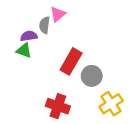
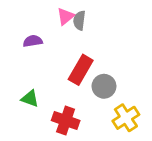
gray semicircle: (45, 25) -> (79, 20), moved
green triangle: (24, 51) -> (30, 99), moved

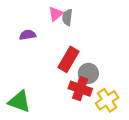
green triangle: (30, 99) -> (19, 101), moved, size x1.5
red cross: (66, 121) -> (80, 89), moved

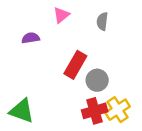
gray semicircle: (67, 17) -> (102, 21), moved
red cross: (80, 89) -> (95, 111), moved, turned -35

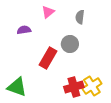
red rectangle: (75, 65) -> (48, 58), moved
gray circle: (97, 80) -> (70, 44), moved

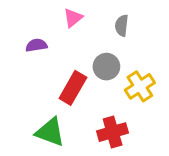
yellow cross: (92, 86) -> (140, 86), moved
green triangle: (17, 87) -> (50, 132), moved

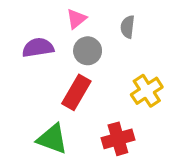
purple semicircle: (36, 45) -> (38, 48), size x1.4
gray circle: (106, 67) -> (88, 51), moved

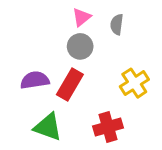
pink triangle: (76, 19) -> (82, 17), moved
purple semicircle: (38, 48) -> (35, 80), moved

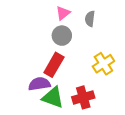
purple semicircle: (35, 80) -> (39, 84), moved
green triangle: (48, 127) -> (53, 97), moved

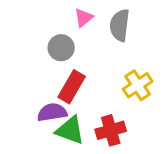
gray semicircle: (90, 19) -> (120, 25), size x1.5
gray circle: (62, 36) -> (61, 48), moved

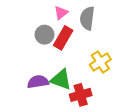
red rectangle: (72, 87) -> (63, 38), moved
green triangle: (70, 130) -> (61, 80), moved

